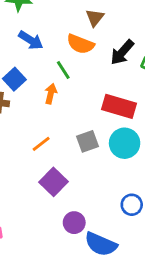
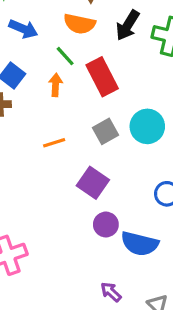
red rectangle: (119, 106) -> (102, 77), moved, turned 56
orange line: (41, 144) -> (54, 143), turned 30
purple square: (54, 182) -> (93, 183), moved

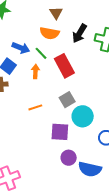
blue arrow: (23, 29) -> (21, 48), moved
cyan circle: (147, 126) -> (83, 116), moved
purple square: (93, 183) -> (60, 132), turned -30

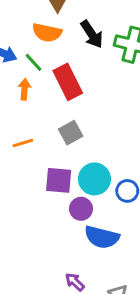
black arrow: (80, 33) -> (92, 34), turned -66
cyan circle: (83, 116) -> (94, 179), moved
purple circle: (69, 158) -> (81, 209), moved

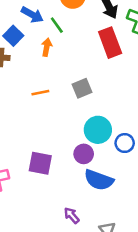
red rectangle: (68, 82) -> (110, 43), moved
purple square: (59, 180) -> (40, 163), moved

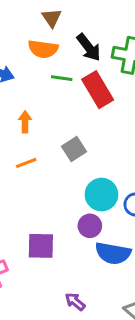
green line: (57, 25) -> (62, 78), moved, turned -36
orange arrow: (47, 47) -> (25, 122), moved
purple arrow: (72, 215) -> (75, 302), moved

